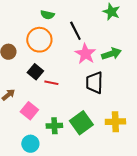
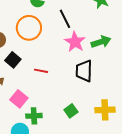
black square: (35, 72) -> (13, 60), moved
green square: (81, 123) -> (71, 111), size x0.6
green cross: (54, 126) -> (34, 116), moved

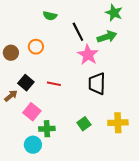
orange circle: (29, 28) -> (36, 47), moved, size x0.6
green arrow: (101, 42) -> (107, 37), moved
black square: (13, 60) -> (26, 83), moved

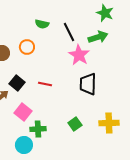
green semicircle: (50, 16) -> (42, 24), moved

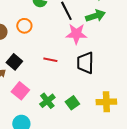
pink star: (79, 55) -> (76, 34), turned -30
red line: (45, 84) -> (50, 60), moved
green cross: (38, 129) -> (47, 101), moved, turned -35

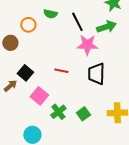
orange circle: (24, 26) -> (28, 25), moved
pink square: (20, 91) -> (39, 96), moved

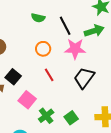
orange circle: (28, 25) -> (43, 49), moved
red line: (61, 71) -> (49, 75), turned 48
black trapezoid: (96, 74) -> (84, 78), turned 35

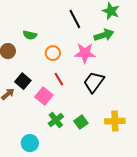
green semicircle: (38, 18) -> (30, 35), moved
black line: (65, 26) -> (75, 19), moved
pink square: (27, 100) -> (44, 96), moved

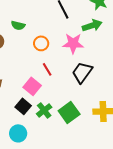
black square: (23, 81) -> (23, 106), moved
green square: (81, 122) -> (69, 112), size x1.5

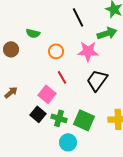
green cross: (44, 110) -> (59, 118), turned -35
green square: (69, 112) -> (84, 120), turned -30
cyan circle: (18, 133) -> (68, 142), moved

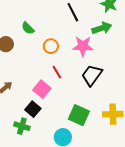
green semicircle: (33, 33) -> (28, 28), turned 32
green cross: (59, 118) -> (22, 126), moved

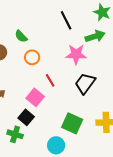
orange circle: (51, 46) -> (32, 57), moved

